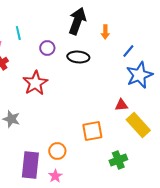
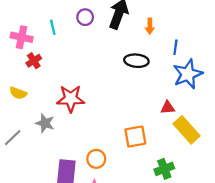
purple circle: (47, 48) -> (85, 17), moved
blue line: (128, 51) -> (175, 47), turned -32
black ellipse: (78, 57) -> (136, 61), moved
red star: (35, 83) -> (71, 99), moved, turned 30

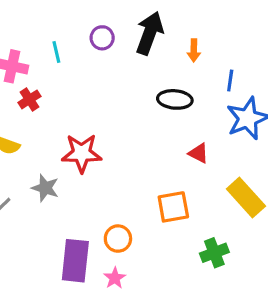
red triangle: (168, 108) -> (199, 153), moved, turned 32

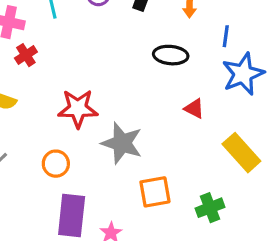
gray star: (45, 188) -> (122, 143), moved, size x1.5
orange square: (173, 207) -> (155, 192), moved
orange circle: (118, 239) -> (56, 164), moved

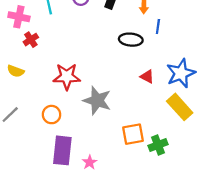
blue line: (226, 36) -> (158, 27), moved
blue star: (243, 74) -> (181, 73), moved
orange square: (155, 192) -> (133, 134), moved

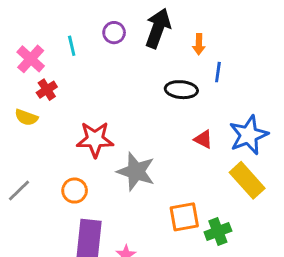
pink cross: (19, 17) -> (31, 59), turned 30
yellow semicircle: (16, 71) -> (26, 117), moved

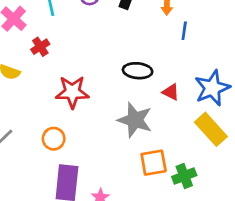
red cross: (47, 90) -> (40, 47), moved
black ellipse: (181, 90) -> (138, 71), moved
gray star: (136, 172) -> (135, 120), moved

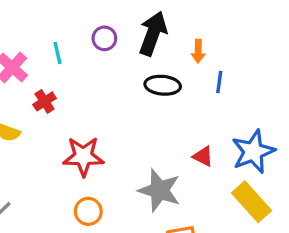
black ellipse: (138, 71) -> (163, 85), moved
orange circle: (54, 139) -> (88, 211), moved

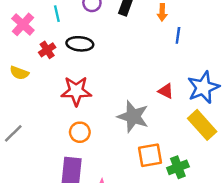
black ellipse: (163, 85) -> (80, 44), moved

